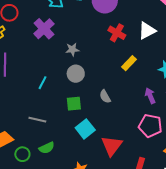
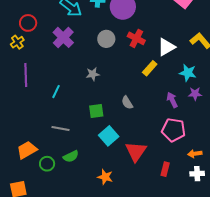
white triangle: (147, 31) -> (166, 47), moved
gray star: (72, 50) -> (93, 74), moved
gray circle: (76, 74) -> (106, 39), moved
cyan line: (42, 83) -> (56, 92), moved

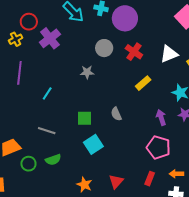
purple cross: (63, 37) -> (50, 38), moved
white triangle: (166, 47) -> (169, 54), moved
gray star: (93, 74) -> (87, 72), moved
red triangle: (136, 151) -> (116, 181), moved, size x0.7
red rectangle: (165, 169) -> (150, 179), moved

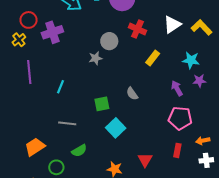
purple cross: (50, 38) -> (52, 32), turned 30
gray circle: (104, 48) -> (109, 41), moved
green circle: (28, 164) -> (56, 167), moved

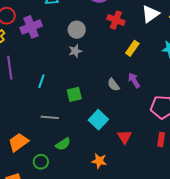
gray circle: (109, 41) -> (77, 30), moved
purple arrow: (177, 88) -> (134, 80), moved
green square: (102, 104) -> (74, 94), moved
red triangle: (145, 160) -> (125, 137), moved

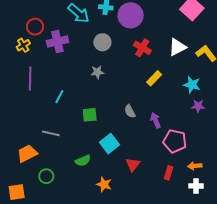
gray circle: (77, 30) -> (102, 42), moved
purple arrow: (134, 80) -> (156, 120), moved
gray line: (50, 117) -> (51, 133), moved
green semicircle: (63, 144) -> (83, 161), moved

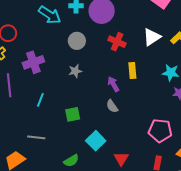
purple cross: (57, 42) -> (33, 62), moved
yellow rectangle: (154, 78) -> (132, 71), turned -42
purple arrow: (156, 120) -> (113, 84), moved

